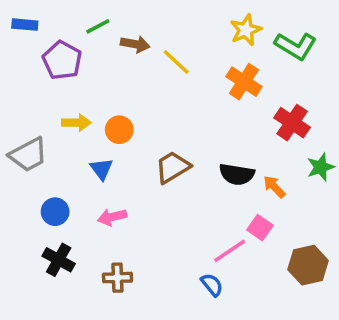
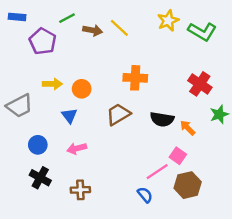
yellow line: (176, 62) -> (119, 28), moved
orange cross: (244, 82) -> (135, 78), moved, turned -30
brown hexagon: (308, 265) -> (188, 185), moved

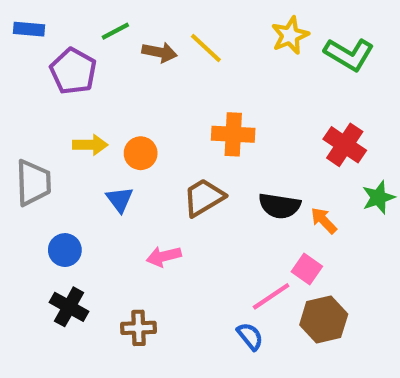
gray trapezoid: (19, 106) -> (33, 183), turned -64
pink arrow: (77, 148) -> (164, 256), moved

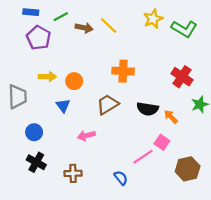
blue rectangle: (29, 29) -> (31, 12), moved
brown hexagon: (324, 319) -> (188, 169), moved
blue semicircle: (250, 336) -> (121, 178), moved

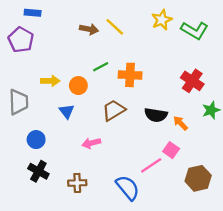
green line: (61, 17) -> (101, 67), moved
purple pentagon: (39, 38) -> (21, 40), moved
blue semicircle: (121, 178) -> (128, 188), size x1.6

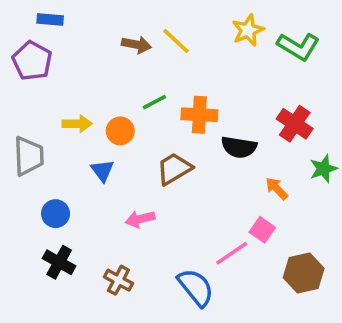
black semicircle: (156, 115) -> (239, 147), moved
brown cross: (77, 183) -> (118, 280), turned 30

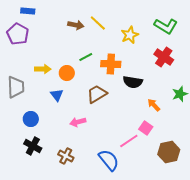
yellow star: (248, 30) -> (130, 35), moved
red cross: (295, 124) -> (164, 57), moved

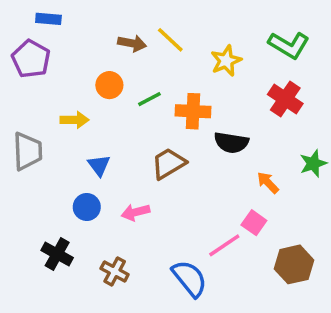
orange circle: (67, 73) -> (109, 85), moved
blue circle: (31, 119) -> (87, 207), moved

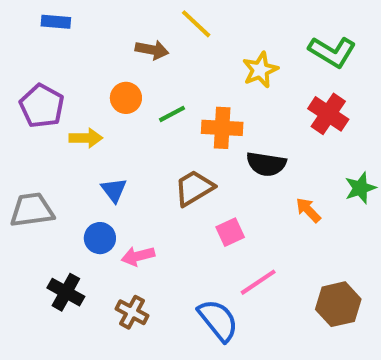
yellow line: (170, 40) -> (196, 24), moved
purple pentagon: (31, 59) -> (42, 106), moved
gray trapezoid: (28, 151) -> (32, 210), moved, turned -96
pink arrow: (136, 212) -> (138, 256), moved
pink square: (254, 223) -> (230, 232), moved, turned 30

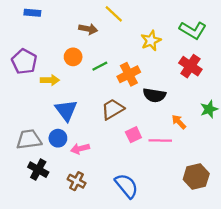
orange cross: (222, 128) -> (129, 74), turned -30
blue triangle: (114, 190) -> (66, 110), size x1.5
gray trapezoid: (32, 210) -> (29, 139), moved
pink line: (258, 282) -> (160, 141), moved, turned 35

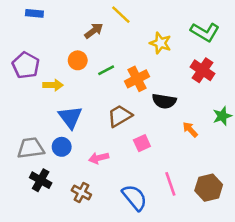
brown arrow: (88, 29) -> (94, 31), turned -48
yellow star: (151, 41) -> (160, 43), turned -30
pink line: (160, 141) -> (170, 184), moved, turned 70
pink arrow: (80, 149) -> (99, 158), moved

